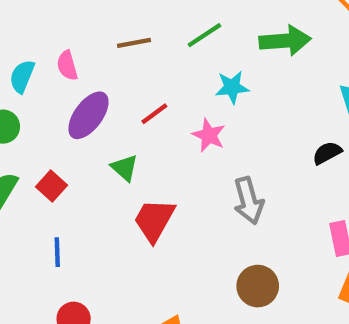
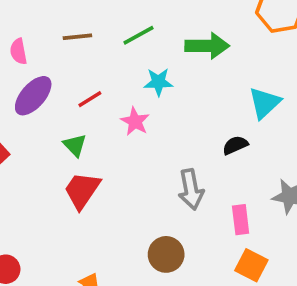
green triangle: (125, 168) -> (75, 145), moved
gray arrow: (249, 201) -> (191, 189), moved

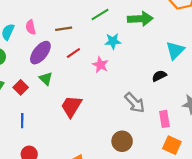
brown line: (77, 37) -> (64, 29), moved
green triangle: (75, 145) -> (46, 79), moved
gray arrow: (191, 189) -> (135, 103), turned -30

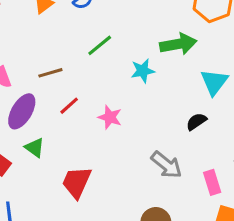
green arrow: (140, 19) -> (178, 44), moved
cyan star: (113, 41) -> (143, 71), moved

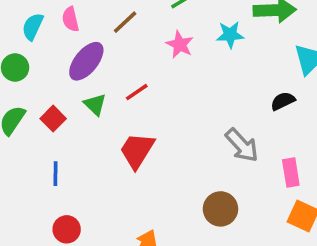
brown line: (50, 73) -> (125, 22), turned -35
red line: (69, 106) -> (137, 92), moved
pink star: (110, 117) -> (180, 44), moved

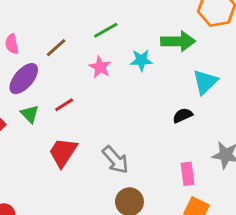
gray arrow: (242, 145) -> (115, 160), moved

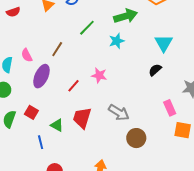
green arrow: (178, 41) -> (126, 16), moved
pink star: (100, 67) -> (99, 75), moved
green triangle: (30, 114) -> (57, 125), moved

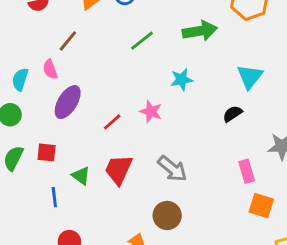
cyan star: (117, 41) -> (182, 80), moved
brown line: (57, 49) -> (68, 41), moved
red square: (31, 112) -> (47, 152), turned -32
brown circle: (136, 138) -> (167, 215), moved

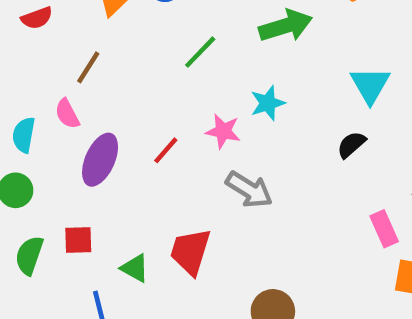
pink star: (151, 111) -> (223, 131), moved
red line: (112, 122) -> (166, 150), moved
gray arrow: (172, 169) -> (249, 190), moved

